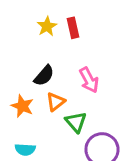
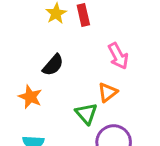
pink arrow: (89, 80) -> (118, 56), moved
orange triangle: (56, 102) -> (108, 92), moved

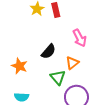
black semicircle: (53, 65) -> (48, 51), moved

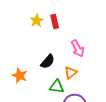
green triangle: (58, 77) -> (57, 87), turned -42

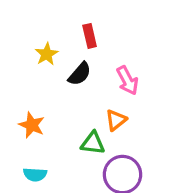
yellow star: (37, 21) -> (47, 54), moved
black semicircle: (48, 62) -> (80, 74), moved

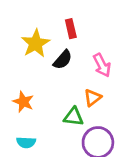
yellow star: (47, 54) -> (36, 43), size x1.5

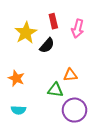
pink arrow: (102, 65) -> (78, 29), moved, turned 42
orange triangle: (93, 98) -> (70, 75), turned 32

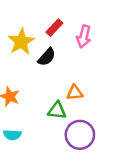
red rectangle: (53, 21) -> (54, 28), turned 56

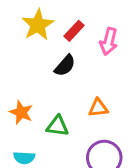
yellow star: (21, 42) -> (38, 25), moved
green triangle: (57, 111) -> (57, 126), moved

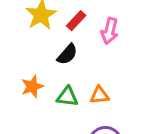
orange star: (21, 112) -> (32, 86), moved, turned 30
green triangle: (57, 126) -> (67, 97), moved

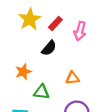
green triangle: (67, 97) -> (41, 92), moved

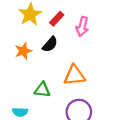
orange star: (23, 72) -> (23, 51), moved
orange triangle: (72, 78) -> (74, 75), size x1.5

